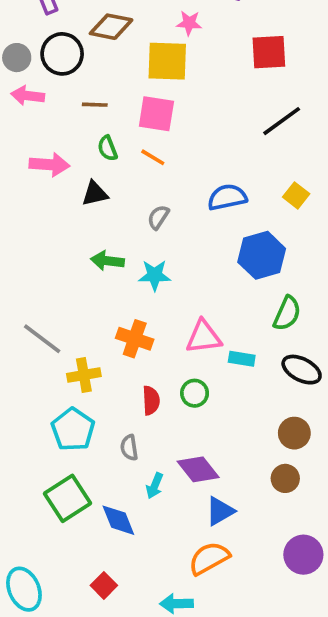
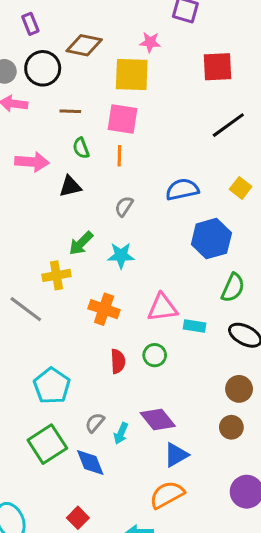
orange line: (153, 157) -> (119, 156), turned 60
green arrow: (107, 261) -> (81, 243), turned -52
yellow cross: (84, 375) -> (56, 275), moved
gray semicircle: (129, 448) -> (95, 423), moved, turned 50

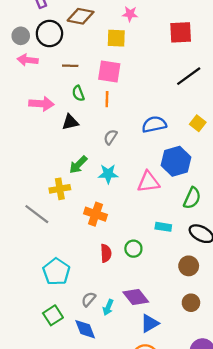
yellow square: (132, 74) -> (116, 38), size x0.7
pink triangle: (162, 308) -> (148, 182), moved
brown circle: (239, 389) -> (189, 266), moved
green square: (47, 444) -> (53, 315), size x0.7

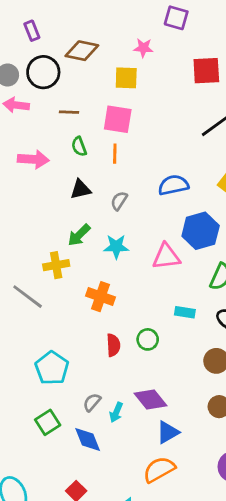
black triangle: (70, 122) -> (80, 189), moved

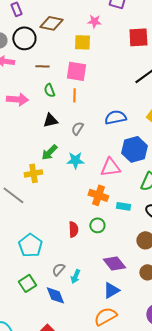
orange cross: (100, 297) -> (98, 195), moved
purple diamond: (151, 399) -> (114, 263), moved

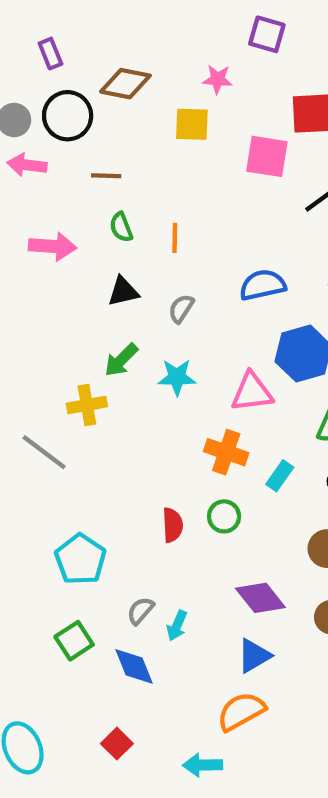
pink square: (76, 71) -> (267, 156), moved
cyan rectangle: (123, 206) -> (280, 476), turned -64

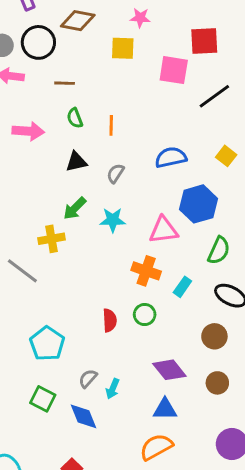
green square: (74, 641) -> (43, 399), turned -30
blue triangle: (254, 656) -> (165, 409), turned 30

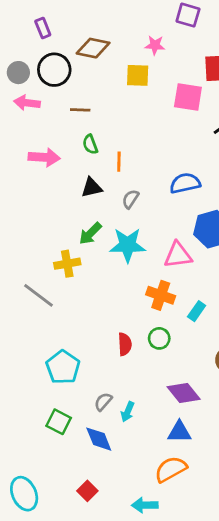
orange line: (111, 125) -> (119, 162), moved
cyan star: (113, 220) -> (128, 245), size x1.4

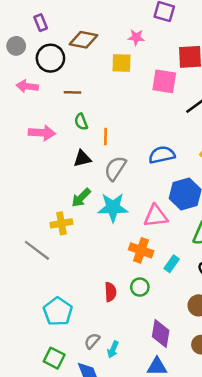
gray circle: (18, 73) -> (16, 46), moved
gray semicircle: (130, 199) -> (115, 168), size x1.5
purple diamond: (184, 393) -> (161, 334), turned 48

